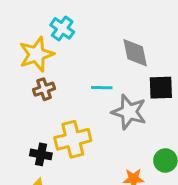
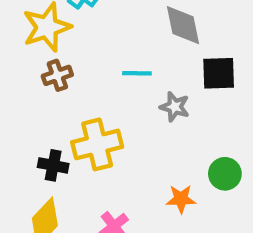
gray star: (129, 112) -> (175, 107), size x0.6

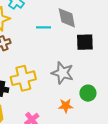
cyan line: (137, 73) -> (43, 27), moved
gray star: (175, 107) -> (63, 73), moved, size x1.5

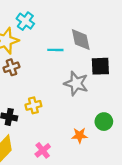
gray star: (63, 73) -> (76, 83), moved
yellow cross: (23, 78) -> (33, 105), size x0.6

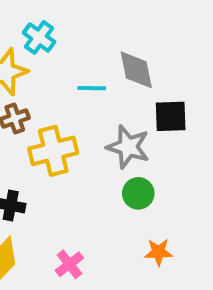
yellow cross: (33, 105) -> (53, 151), moved, size x1.6
green circle: (104, 122) -> (138, 193), moved
orange star: (80, 135) -> (159, 252), moved

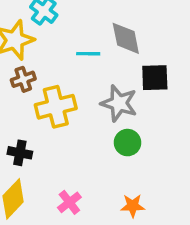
orange star: (159, 252) -> (133, 206), moved

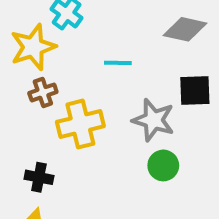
gray diamond: (126, 38) -> (185, 29), moved, turned -66

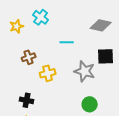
yellow star: (33, 47) -> (17, 26), moved, size x0.6
yellow cross: (80, 124) -> (48, 73), size x0.7
green circle: (163, 165) -> (90, 104), moved

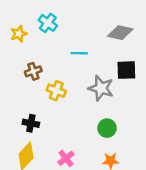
yellow cross: (48, 73) -> (56, 91), turned 35

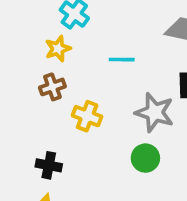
yellow star: (19, 34) -> (58, 49), moved
green circle: (107, 128) -> (145, 158), moved

